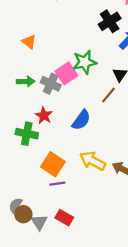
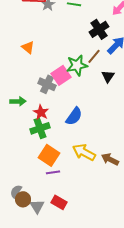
green arrow: (26, 81) -> (18, 101), moved
brown line: (108, 95) -> (94, 56), moved
green cross: (27, 134) -> (40, 128), moved, turned -30

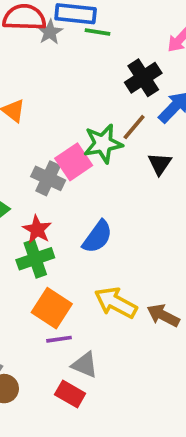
gray triangle: (37, 206) -> (85, 365), moved, turned -35

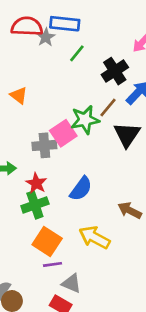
green line: (97, 32) -> (77, 53), moved, turned -60
black triangle: (160, 164) -> (127, 135), size x1.5
gray cross: (48, 178) -> (44, 145), turned -30
brown arrow: (163, 315) -> (130, 210), moved

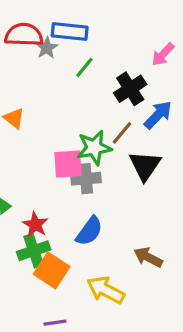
pink square: (63, 133) -> (68, 164), turned 30
gray cross: (44, 145) -> (86, 179), moved
orange square: (47, 241) -> (52, 270), moved

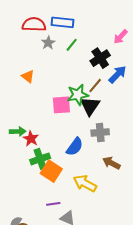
gray star: (47, 48) -> (48, 43), moved
black triangle: (145, 166) -> (90, 106), moved
gray cross: (86, 179) -> (100, 132), moved
red star: (35, 225) -> (31, 139), moved

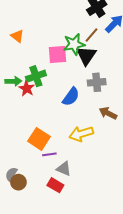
orange triangle: (28, 76) -> (17, 36), moved
green cross: (40, 159) -> (36, 76), moved
orange square: (51, 171) -> (39, 139), moved
yellow arrow: (85, 183) -> (81, 134), turned -45

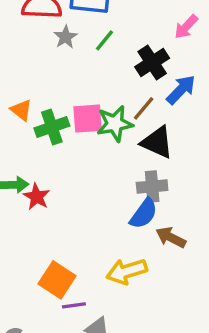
pink square: (58, 55) -> (88, 119), moved
black triangle: (86, 56) -> (157, 142), moved, turned -40
green cross: (36, 76) -> (52, 127), moved
blue semicircle: (71, 97) -> (144, 214), moved

